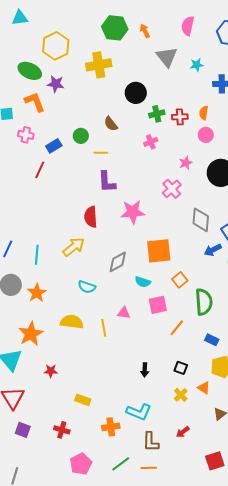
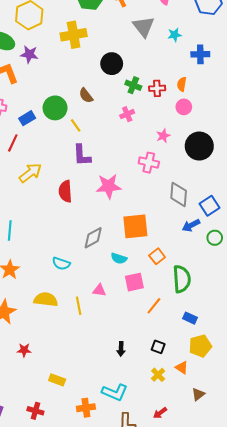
green cross: (157, 114) -> (133, 85), turned 35
green circle: (81, 136) -> (55, 108), size x1.5
yellow line: (101, 153) -> (76, 125), turned 56
pink cross: (172, 189) -> (149, 163), turned -36
yellow arrow: (74, 247) -> (30, 173), moved

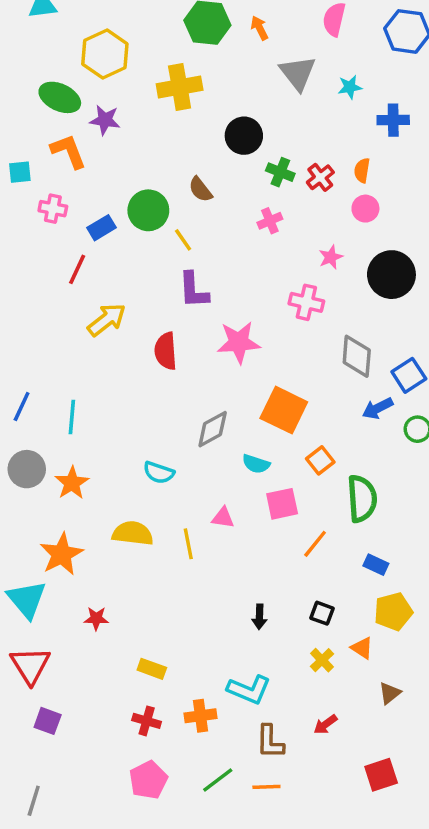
red cross: (157, 88) -> (320, 177), turned -35
orange square: (135, 226) -> (284, 410), turned 32
red cross: (35, 411) -> (147, 721), moved

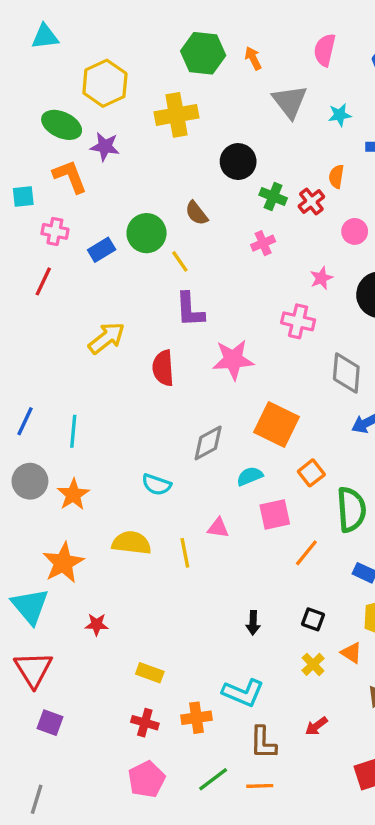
orange semicircle: (362, 170) -> (336, 177), moved
red line: (77, 269) -> (43, 281), moved
cyan semicircle: (256, 464) -> (250, 476), turned 140

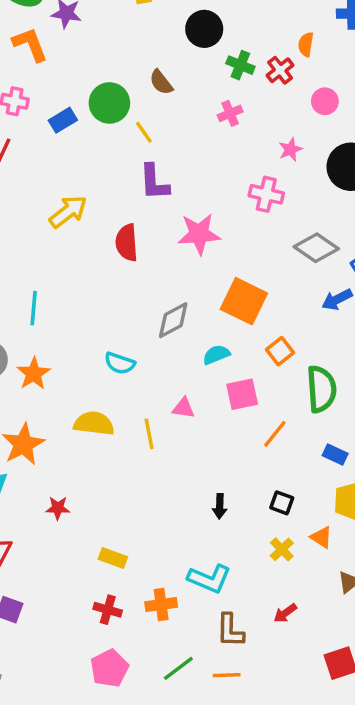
gray diamond: (346, 373) -> (316, 248), turned -60

